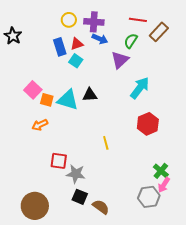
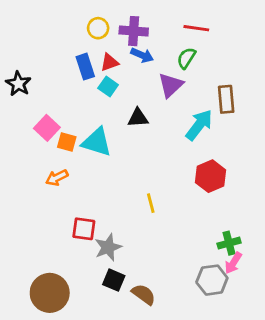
brown rectangle: (159, 32) -> (226, 99), moved, turned -48
black star: (13, 36) -> (18, 84), moved
black triangle: (90, 95) -> (138, 118), moved
green cross: (161, 171) -> (229, 243), turned 35
gray star: (76, 174) -> (108, 247), turned -30

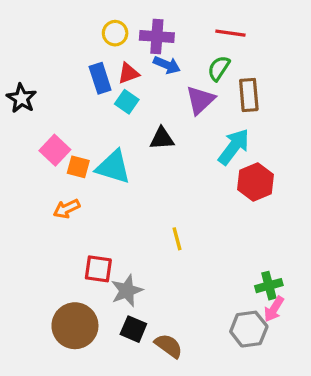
brown rectangle: (226, 99) -> (249, 95), moved
red hexagon: (211, 176) -> (255, 182), moved
brown circle: (50, 293) -> (75, 326), moved

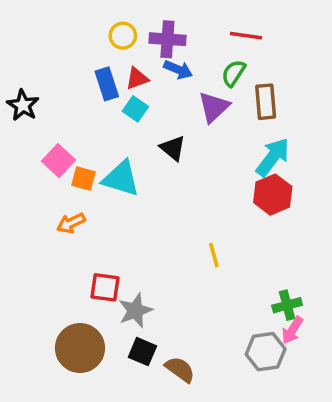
black triangle: (162, 138) -> (173, 148), turned 44
cyan arrow: (234, 147) -> (273, 157), moved
yellow line: (177, 239) -> (214, 255), moved

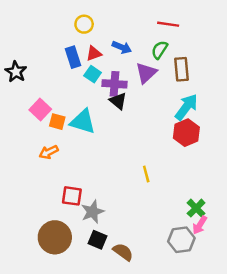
purple cross: (167, 39) -> (114, 84), moved
green cross: (287, 305) -> (196, 208), turned -30

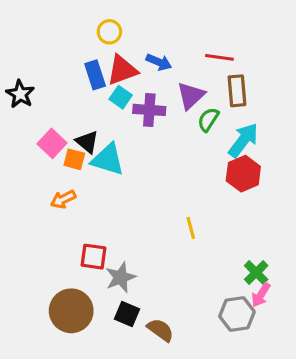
red line: (168, 24) -> (219, 57), moved
green semicircle: (160, 50) -> (208, 120), moved
red triangle: (94, 53) -> (122, 70), size x1.5
black triangle: (118, 101) -> (87, 142), moved

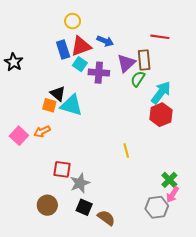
red line: (219, 57) -> (160, 37), moved
brown rectangle: (237, 91) -> (144, 60), moved
pink square: (52, 143) -> (19, 136), moved
brown circle: (71, 311) -> (47, 205), size x0.7

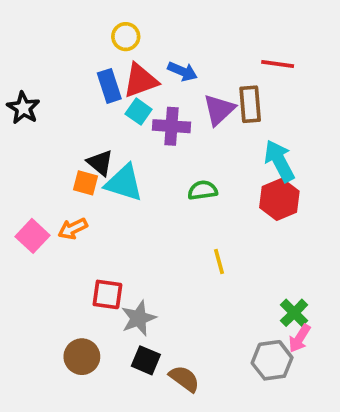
green semicircle: (138, 79) -> (203, 190), moved, turned 49
cyan arrow: (161, 93) -> (279, 161), turned -65

